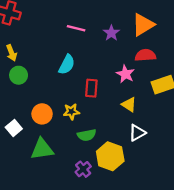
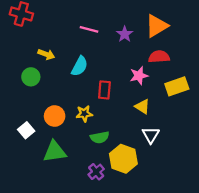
yellow arrow: (11, 53) -> (46, 54), moved, turned -49
pink star: (125, 74) -> (139, 76), turned 30
white triangle: (137, 133) -> (151, 135), turned -30

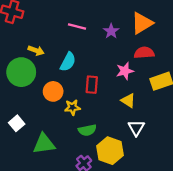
green circle: (31, 77) -> (21, 72), size x1.6
orange circle: (55, 116) -> (53, 91), moved

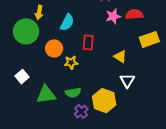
yellow arrow: (36, 50) -> (39, 12), turned 80
pink star: (125, 71) -> (113, 16), moved
green semicircle: (87, 130) -> (73, 93), moved

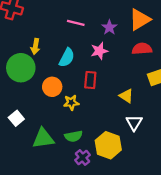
pink star: (113, 16) -> (99, 51), moved

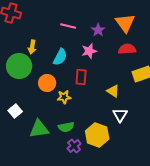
orange triangle: (140, 20) -> (125, 23), turned -35

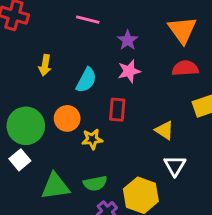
pink line: (68, 26) -> (88, 20), moved
purple star: (98, 30) -> (128, 40), moved
green circle: (19, 66) -> (26, 126), moved

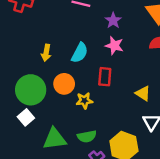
yellow arrow: (45, 65) -> (46, 53), moved
pink star: (129, 71) -> (114, 46), turned 30

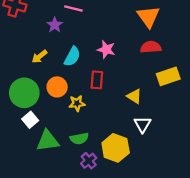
purple star: (113, 20) -> (55, 25), moved
yellow arrow: (46, 53) -> (39, 57), turned 42
white square: (26, 117) -> (30, 120), moved

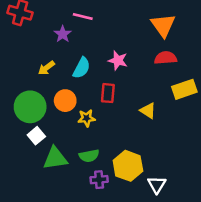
white triangle: (143, 124) -> (157, 185), moved
purple cross: (89, 161) -> (99, 180), turned 35

